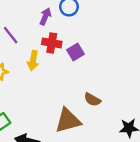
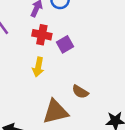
yellow arrow: (33, 61) -> (38, 67), moved

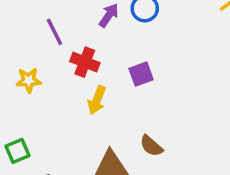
red cross: (42, 35) -> (85, 62), moved

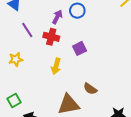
red cross: (85, 62) -> (51, 37), moved

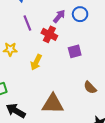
yellow arrow: (56, 66) -> (36, 62), moved
brown semicircle: (90, 89) -> (90, 88), moved

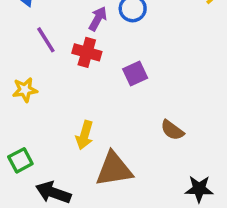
yellow arrow: (36, 62) -> (85, 135), moved

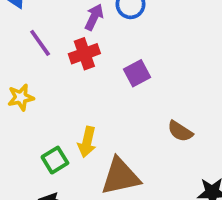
red cross: (87, 52) -> (84, 54), turned -32
green square: (20, 160) -> (55, 160), moved

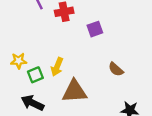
yellow star: (21, 97) -> (19, 61), moved

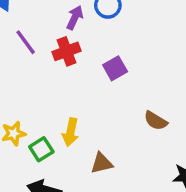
brown triangle: (74, 91) -> (102, 163), size x0.6

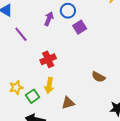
red cross: (66, 51) -> (48, 59), moved
purple square: (115, 68) -> (80, 27), moved

